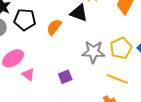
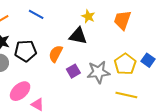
purple square: (65, 77) -> (73, 71), moved

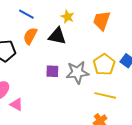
blue line: (36, 14) -> (26, 14), moved
orange semicircle: (56, 54) -> (30, 36), moved
purple square: (73, 71) -> (52, 71), turned 32

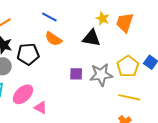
yellow star: (68, 17) -> (102, 19), moved
orange semicircle: (30, 36) -> (53, 39), turned -84
black triangle: (57, 36) -> (91, 38), moved

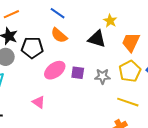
orange trapezoid: (125, 22) -> (131, 42), moved
gray star: (101, 75) -> (102, 76), size x0.7
pink ellipse: (23, 94) -> (55, 70), moved

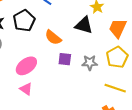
orange semicircle: (59, 35) -> (53, 37), moved
black pentagon: (32, 48) -> (24, 21), moved, turned -30
pink ellipse: (55, 70) -> (26, 66), moved

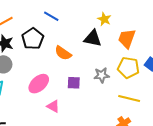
yellow pentagon: (117, 57) -> (128, 68), turned -30
purple square: (65, 59) -> (74, 83), moved
pink triangle: (26, 89) -> (53, 106), moved

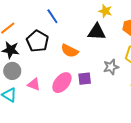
blue line: (51, 16) -> (52, 16), turned 35
pink ellipse: (39, 84) -> (62, 83), moved
pink triangle: (53, 106) -> (34, 84), moved

